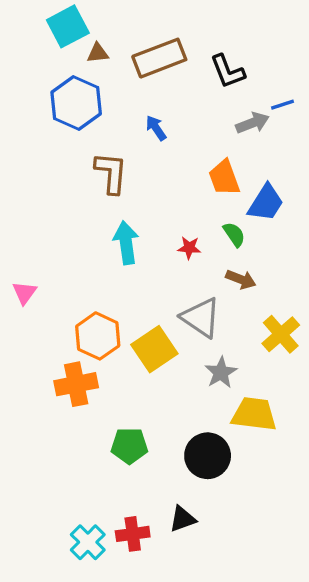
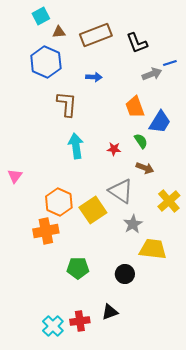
cyan square: (68, 26) -> (41, 16), size x0.7
blue arrow: (156, 128) -> (94, 77), turned 126
black circle: (208, 456) -> (125, 274), size x0.7

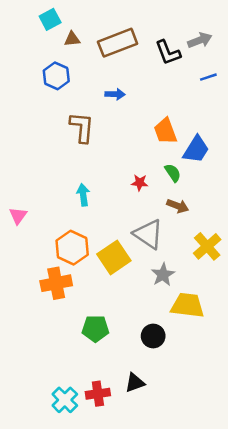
blue hexagon: (46, 62) -> (56, 76), size x0.7
gray arrow: (152, 74) -> (200, 40), moved
cyan arrow: (76, 146) -> (83, 195), moved, size x0.7

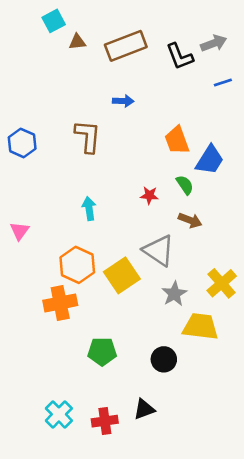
blue hexagon: (56, 76) -> (22, 143), moved
yellow cross: (207, 246) -> (222, 283), moved
cyan cross: (65, 400) -> (59, 414), moved

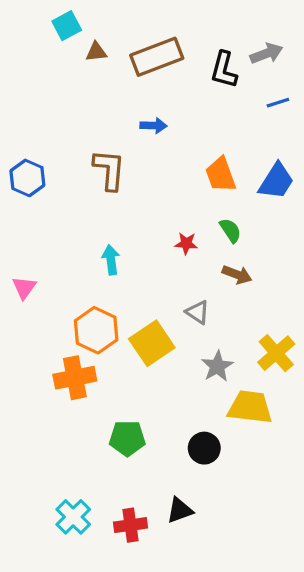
black L-shape: (180, 56) -> (224, 70), turned 36
blue trapezoid: (210, 160) -> (276, 181), moved
gray triangle: (159, 250) -> (198, 312), size x0.6

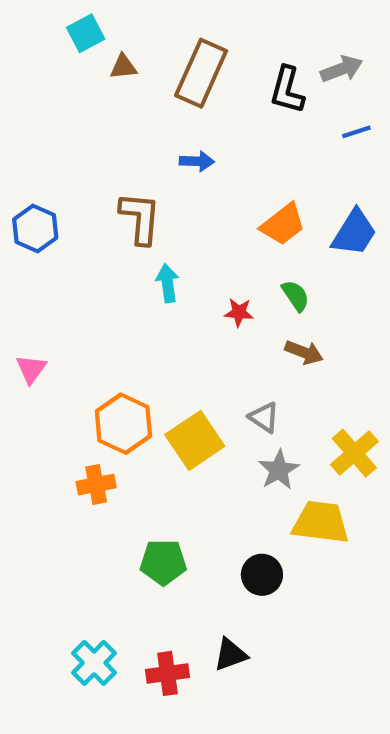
brown rectangle: (157, 57) -> (201, 73), turned -45
orange trapezoid: (221, 175) -> (283, 224), turned -108
cyan arrow: (111, 260) -> (167, 283), moved
gray triangle: (198, 312) -> (264, 417), moved
orange cross: (75, 378) -> (96, 485), size x0.7

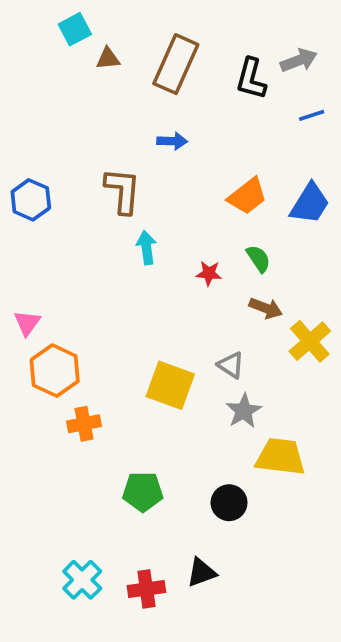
orange hexagon: (123, 424) -> (55, 371), moved
yellow square: (195, 440) -> (170, 385), turned -36
yellow cross: (354, 453) -> (310, 341), moved

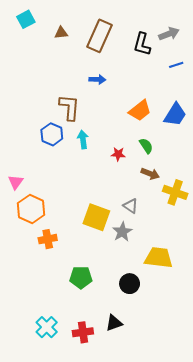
cyan square: (75, 29) -> (26, 19), moved
blue hexagon: (31, 200) -> (52, 134), moved
yellow cross: (310, 341) -> (175, 192), turned -30
gray star: (244, 411) -> (122, 232), moved

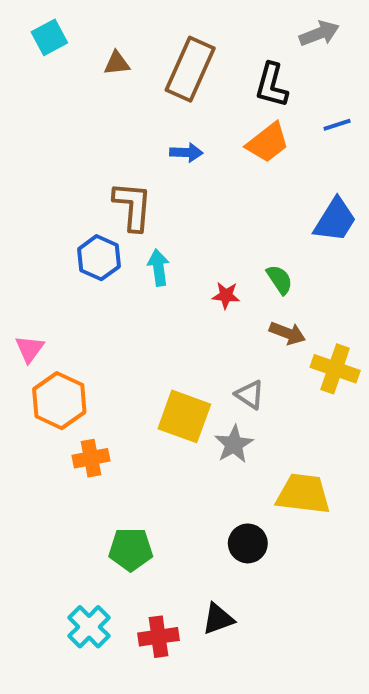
gray arrow: (169, 34) -> (319, 33), moved
orange trapezoid: (140, 111) -> (268, 143), moved
green pentagon: (81, 277) -> (131, 549), moved

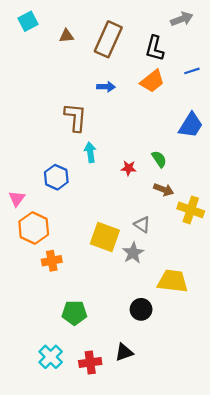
blue hexagon: (99, 258) -> (56, 177), moved

